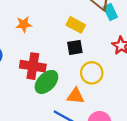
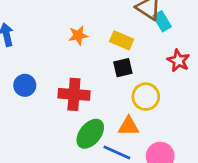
orange star: (24, 24) -> (78, 35), moved
green ellipse: (46, 82) -> (90, 134), moved

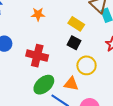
orange star: (78, 35) -> (38, 14), moved
black square: (123, 68) -> (74, 43), turned 32

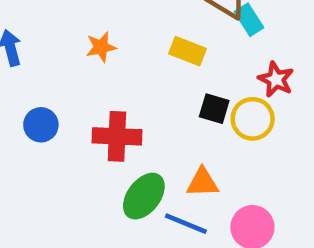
black square: (74, 43) -> (214, 109), moved
yellow circle: (87, 65) -> (253, 119), moved

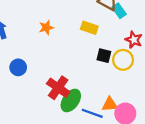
red cross: (117, 136) -> (58, 88), moved, turned 35
orange triangle: (202, 183) -> (110, 104), moved

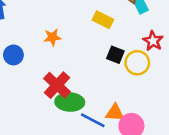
orange star: (46, 28) -> (52, 37), moved
green ellipse: (71, 100) -> (70, 102), turned 50

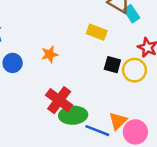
blue circle: (13, 55) -> (13, 63), moved
orange triangle: (115, 113) -> (118, 121), turned -42

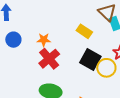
black square: (112, 65) -> (90, 59), size x1.5
red cross: (59, 100) -> (49, 59), moved

